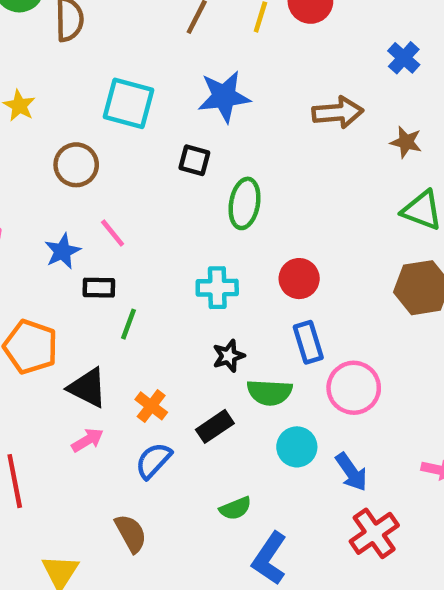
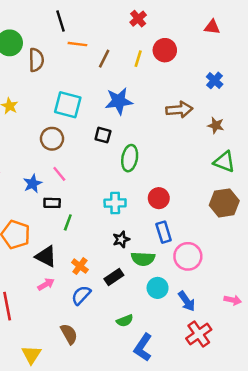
brown circle: (76, 165) -> (52, 139), moved

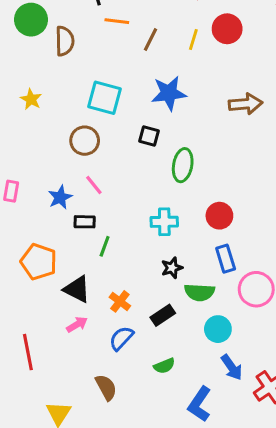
blue arrow: (187, 301) -> (232, 367), moved
green semicircle: (125, 321) -> (164, 366), moved

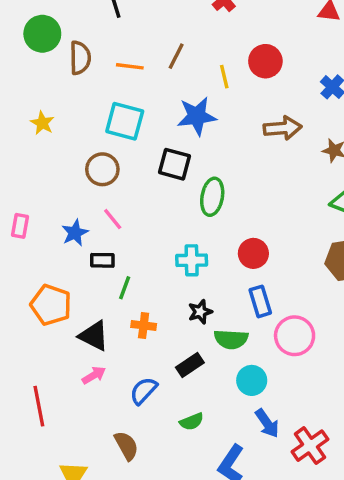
orange line: (117, 21) -> (130, 66), moved
red circle: (227, 29) -> (265, 61), moved
yellow line: (193, 40) -> (224, 77), moved, turned -30
black square: (149, 136) -> (174, 164), size x1.4
orange cross: (120, 301) -> (144, 325), moved, turned -30

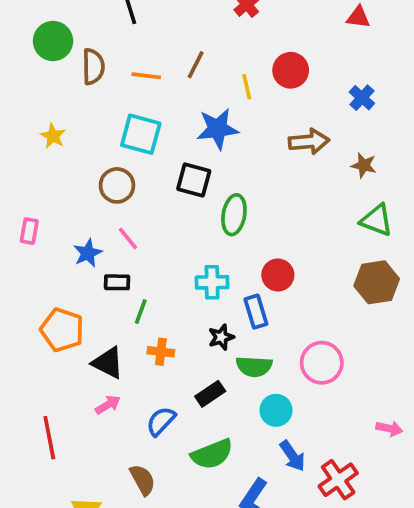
pink rectangle: (20, 226) -> (29, 231), moved
blue rectangle: (260, 301) -> (256, 312), moved
green semicircle: (192, 422) -> (212, 454), size x1.6

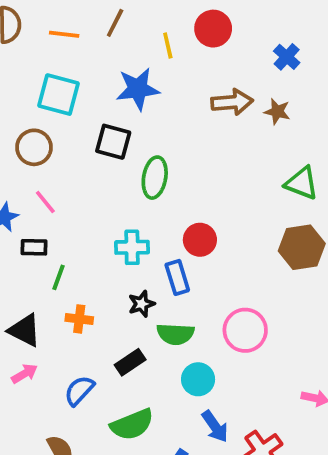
brown star: (364, 165) -> (277, 112), moved

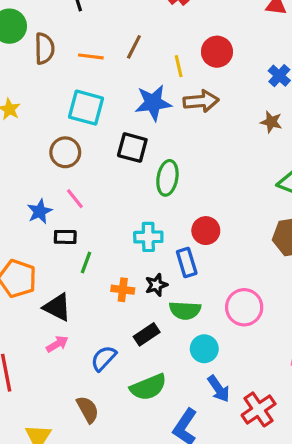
brown arrow: (232, 102) -> (201, 101), moved
orange cross: (79, 319) -> (123, 290), moved

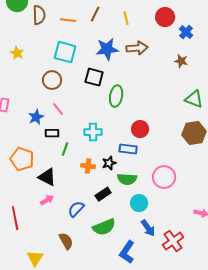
red circle: (217, 52) -> (165, 17), moved
yellow line: (179, 66) -> (126, 18), moved
cyan cross: (148, 237) -> (93, 132), moved
blue rectangle: (187, 263) -> (128, 149), turned -66

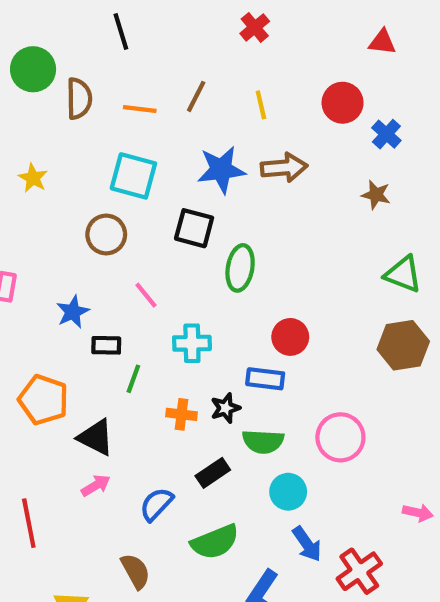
pink line: (58, 109) -> (146, 295), moved

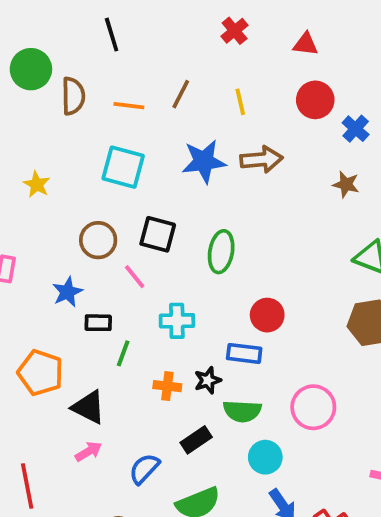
red triangle: (382, 42) -> (306, 44), moved
yellow star: (33, 178) -> (37, 184), moved
black square: (194, 228) -> (158, 234), moved
brown circle: (106, 234) -> (98, 240), moved

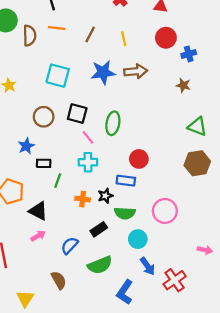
orange line: (129, 106) -> (57, 28), moved
blue cross: (356, 129) -> (189, 54), turned 32
pink line: (135, 277) -> (88, 137), moved

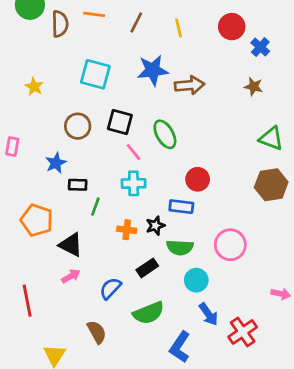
blue cross: (189, 54) -> (260, 47), turned -32
brown arrow: (136, 71) -> (189, 85), moved
green ellipse: (113, 123) -> (165, 134), turned -40

